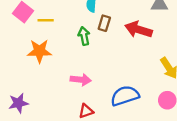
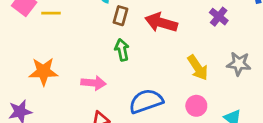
green arrow: (84, 36) -> (122, 50), moved
orange star: (39, 51) -> (43, 72), moved

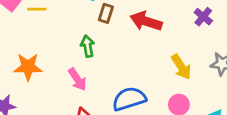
green arrow: (122, 50) -> (88, 46), moved
pink arrow: (93, 83) -> (77, 79), turned 50

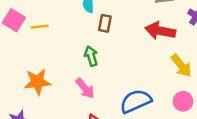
red arrow: (146, 21) -> (160, 31), moved

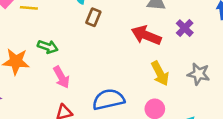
green arrow: (91, 56) -> (48, 47), moved, turned 114

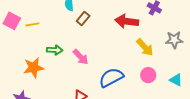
brown rectangle: (93, 17) -> (83, 18), turned 32
pink arrow: (61, 77) -> (81, 57), moved

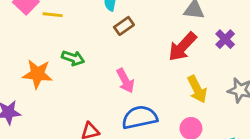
red arrow: (127, 21) -> (182, 47), turned -70
pink arrow: (81, 57) -> (125, 81), moved

